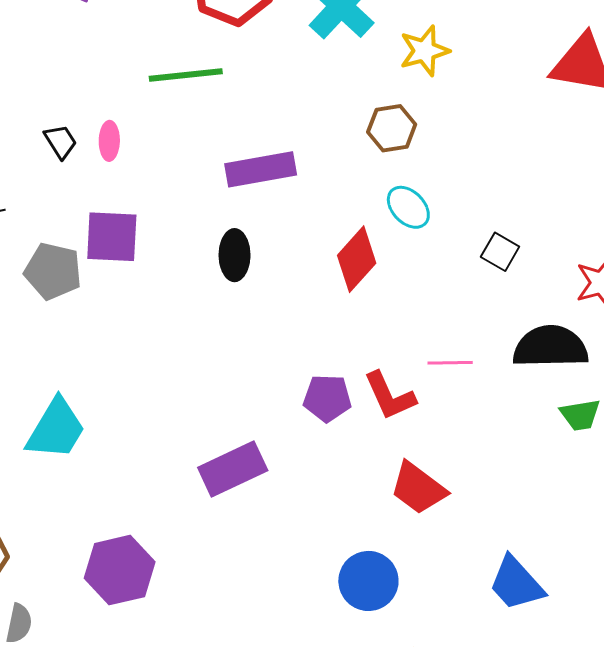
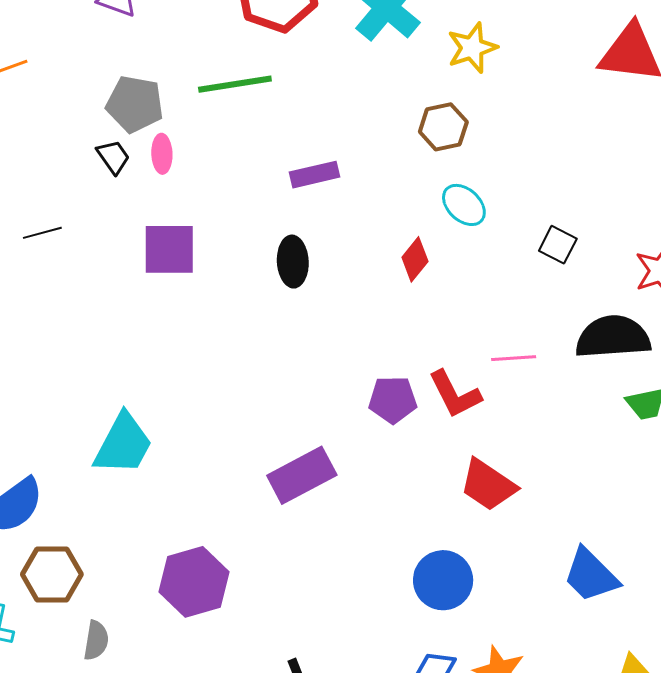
purple rectangle: (261, 169) -> (315, 175), size x0.7
red diamond: (357, 259) -> (415, 259), size x0.7
gray pentagon: (53, 271) -> (135, 104), moved

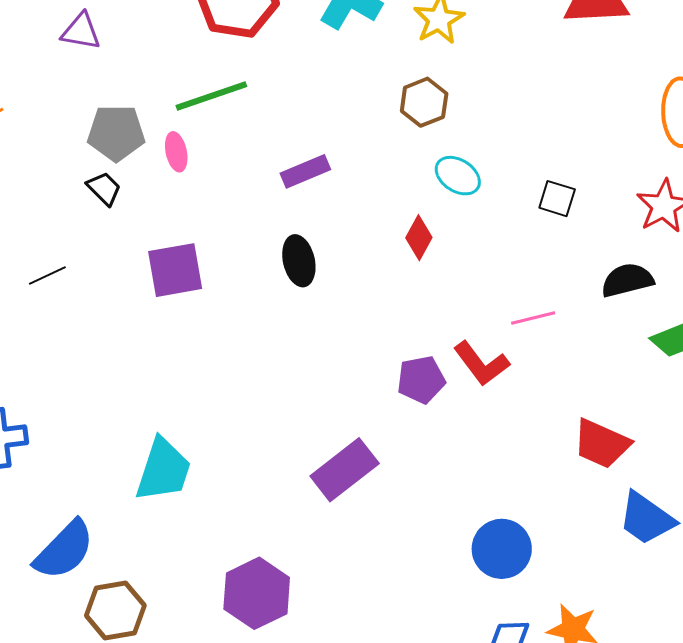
pink ellipse: (162, 154) -> (176, 152), moved
black semicircle: (613, 337) -> (627, 280), size x0.7
red trapezoid: (488, 485) -> (602, 444), moved

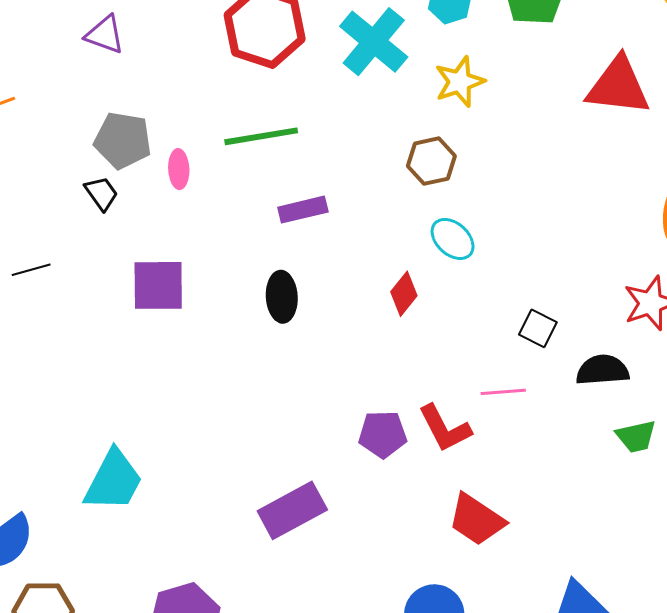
green line: (211, 96) -> (261, 136), moved
black square: (557, 199) -> (538, 328), moved
red trapezoid: (602, 444) -> (476, 520), moved

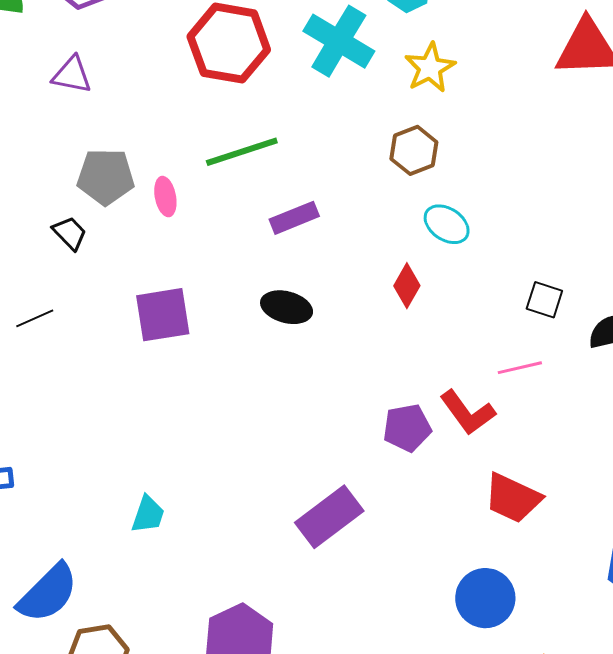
black trapezoid: (101, 193) -> (70, 233), moved
black ellipse: (282, 297) -> (287, 307), turned -63
cyan trapezoid: (114, 481) -> (148, 514), size x0.6

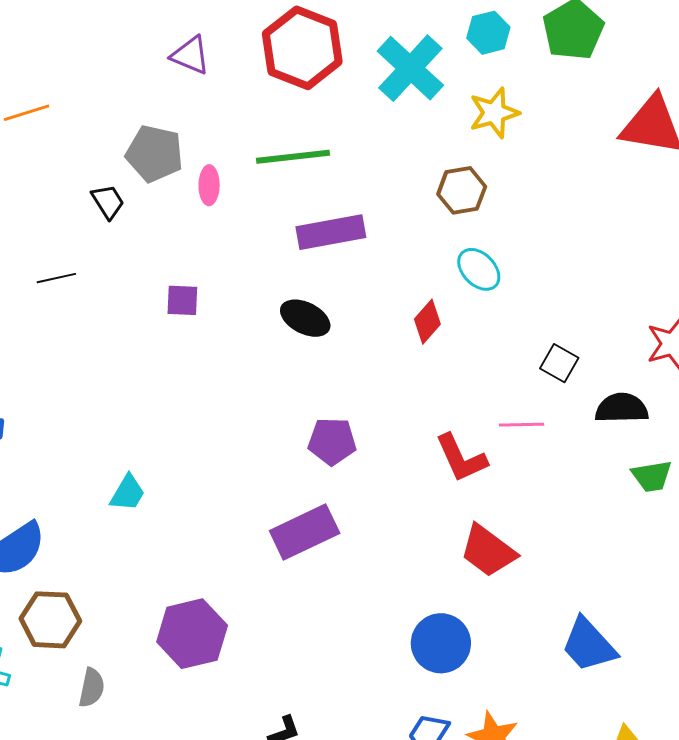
purple triangle: (72, 75) -> (190, 55), moved
purple rectangle: (294, 218) -> (331, 232), size x1.4
purple square: (163, 315) -> (182, 300), size x0.6
purple pentagon: (407, 428) -> (332, 441), moved

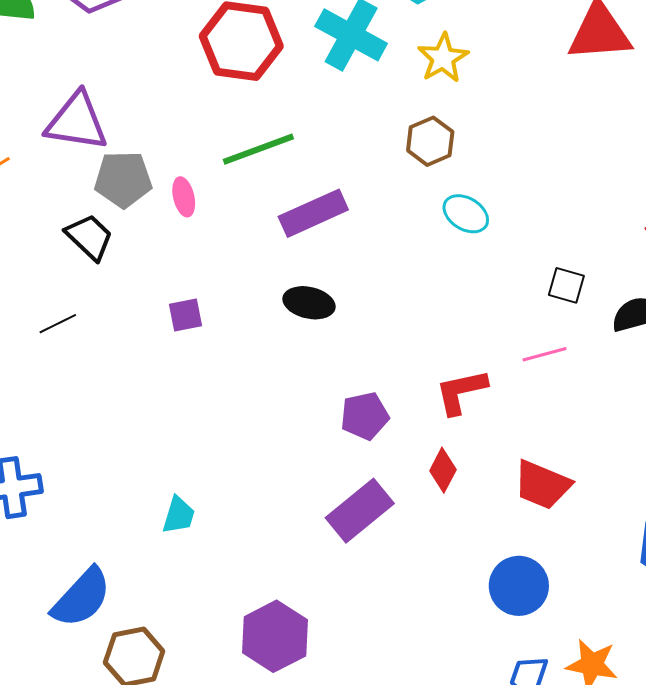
purple triangle: (190, 55) -> (77, 122), moved, size x1.6
black trapezoid: (108, 202) -> (89, 237), size x1.4
red diamond: (427, 322) -> (443, 470), moved
red L-shape: (461, 458) -> (461, 392), moved, turned 116

